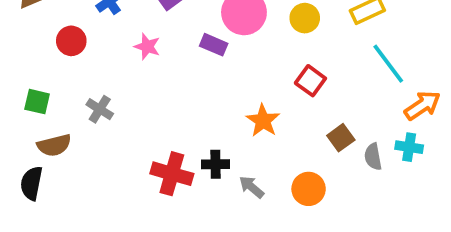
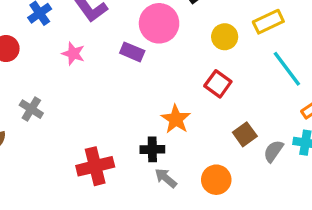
yellow circle: (305, 18) -> (225, 37), moved
gray semicircle: (373, 157) -> (273, 151), turned 45
black cross: (216, 164) -> (152, 149), moved
red cross: (172, 174) -> (95, 166), turned -30

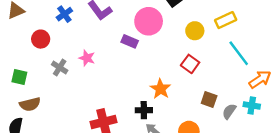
pink star: (73, 54) -> (87, 58), moved
gray cross: (31, 109) -> (60, 67), moved
brown square: (245, 134) -> (209, 100), turned -35

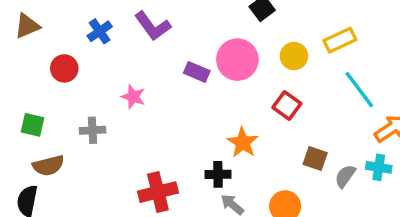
pink circle: (149, 21) -> (237, 60), moved
gray cross: (60, 67) -> (93, 130), moved, turned -35

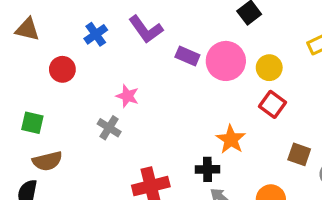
brown triangle: (27, 26) -> (27, 29), turned 36
yellow circle: (294, 56) -> (269, 68), moved
purple rectangle: (197, 72) -> (187, 56), moved
gray cross: (93, 130) -> (109, 128), moved, turned 35

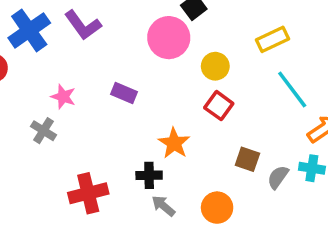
blue cross: (96, 34) -> (29, 30), size x1.6
purple rectangle: (187, 56) -> (124, 93), moved
pink circle: (226, 61) -> (169, 38), moved

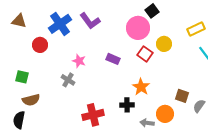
red square: (219, 106) -> (145, 54), moved
gray arrow: (163, 206) -> (147, 123), moved, turned -32
orange circle: (217, 208) -> (165, 114), moved

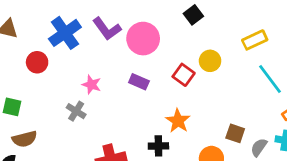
pink circle: (138, 28) -> (143, 39), moved

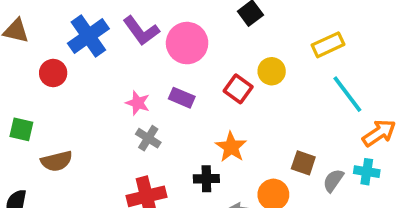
pink star: (91, 85) -> (138, 103), moved
gray cross: (76, 111) -> (148, 138), moved
brown semicircle: (25, 139) -> (57, 161), moved

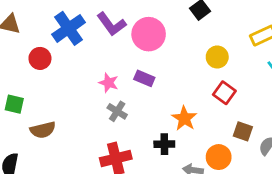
red square: (238, 89) -> (224, 93), moved

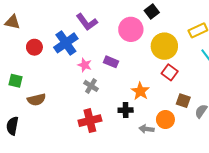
blue cross: (69, 28) -> (66, 43), moved
pink circle: (149, 34) -> (131, 29), moved
yellow circle: (217, 57) -> (164, 46), size x1.6

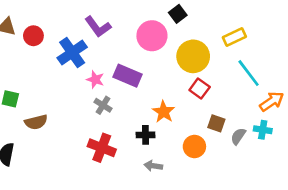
red circle: (34, 47) -> (33, 36), moved
purple rectangle: (111, 62) -> (127, 76), size x1.5
red cross: (90, 121) -> (102, 148), turned 35
gray arrow: (147, 129) -> (153, 166), moved

